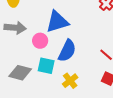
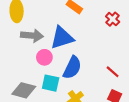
gray arrow: (15, 28) -> (32, 36), moved

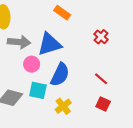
red cross: (113, 19) -> (101, 37), moved

